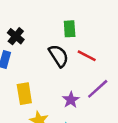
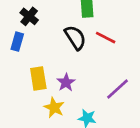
purple line: (98, 89) -> (118, 89), moved
purple star: (71, 100) -> (66, 82), moved

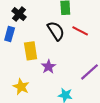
yellow rectangle: (38, 78) -> (31, 51), moved
yellow star: (54, 108) -> (21, 87), moved

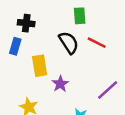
black cross: (19, 14) -> (26, 23), turned -32

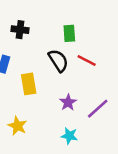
black cross: (26, 23) -> (20, 30), moved
purple star: (60, 84) -> (68, 102), moved

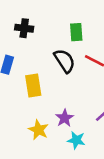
purple star: (68, 102) -> (65, 118), moved
yellow star: (18, 126) -> (38, 130), moved

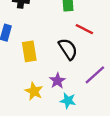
black semicircle: (65, 61) -> (68, 49), moved

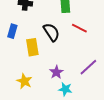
black semicircle: (68, 49) -> (51, 32), moved
yellow star: (34, 91) -> (24, 81), moved

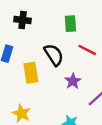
purple star: (56, 72) -> (73, 81), moved

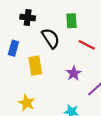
black semicircle: (54, 55) -> (51, 38), moved

